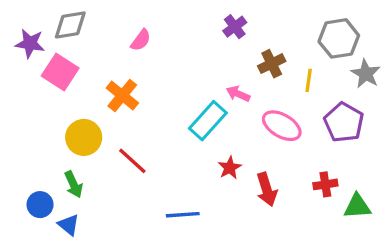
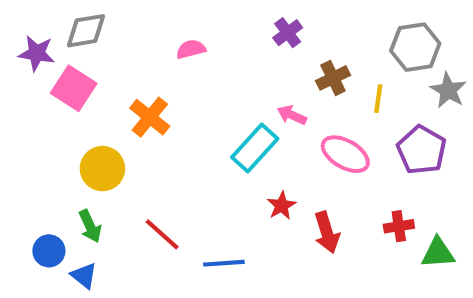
pink semicircle: (141, 40) -> (191, 49), moved, turned -140
red line: (132, 161) -> (162, 234), moved

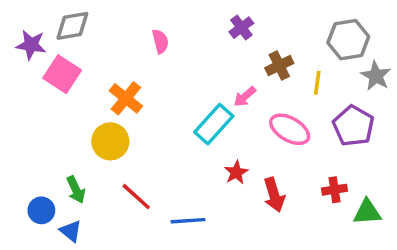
pink semicircle: (191, 49) -> (160, 41), turned 90
pink arrow: (292, 115) -> (245, 97), turned -65
yellow circle: (102, 169) -> (110, 141), moved

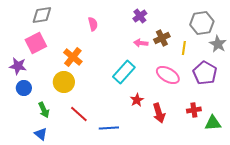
purple star: (31, 45) -> (18, 66), moved
pink square: (62, 74) -> (36, 43), turned 30
pink arrow: (245, 97) -> (141, 43), moved, turned 48
blue circle: (41, 210) -> (24, 88), moved

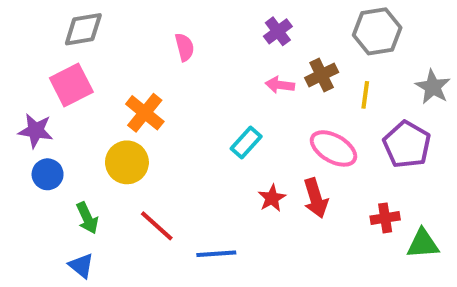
gray hexagon: (202, 23) -> (377, 31), moved
cyan rectangle: (124, 72) -> (246, 143), size x0.7
red arrow: (159, 113) -> (316, 198), moved

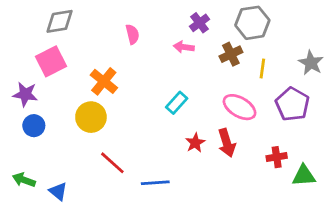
gray hexagon: (377, 31) -> (252, 23), moved
pink arrow: (280, 85) -> (184, 47), moved
green arrow: (87, 218) -> (24, 180), moved, turned 135

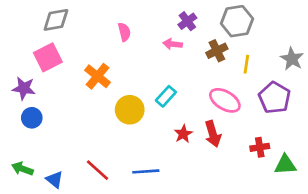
yellow circle: (91, 117) -> (130, 110), moved
red line: (112, 163) -> (97, 170), moved

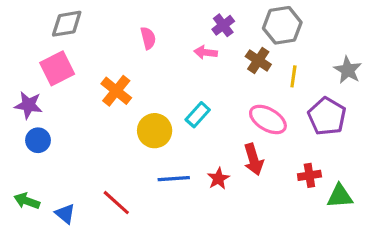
brown cross: (217, 51) -> (258, 60), turned -30
red star: (183, 134) -> (218, 179), moved
blue line: (146, 171) -> (174, 179), moved

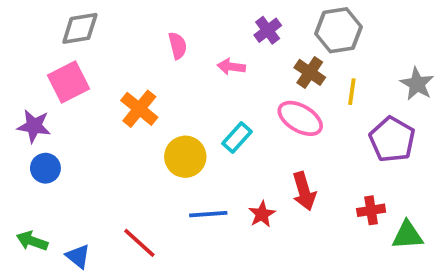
pink arrow: (206, 52) -> (231, 67), moved
pink ellipse: (268, 119) -> (300, 118), moved

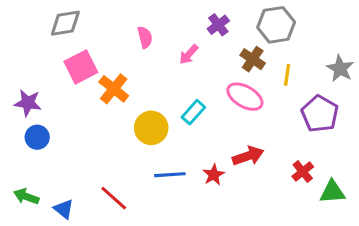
pink arrow: (231, 67) -> (189, 54), turned -55
pink square: (68, 82) -> (81, 67), moved
red arrow: (304, 191) -> (248, 156), turned -92
red cross: (371, 210) -> (303, 172), turned -30

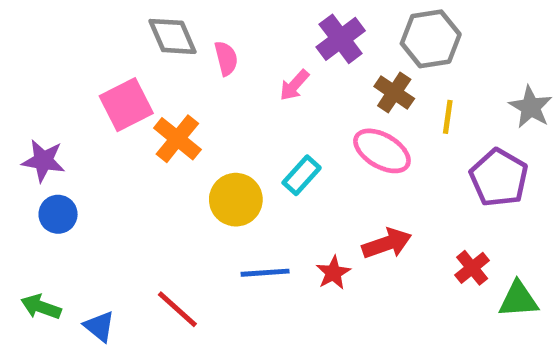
gray diamond: (65, 23) -> (173, 36), moved, turned 76
purple cross: (218, 25) -> (341, 39), size x1.4

